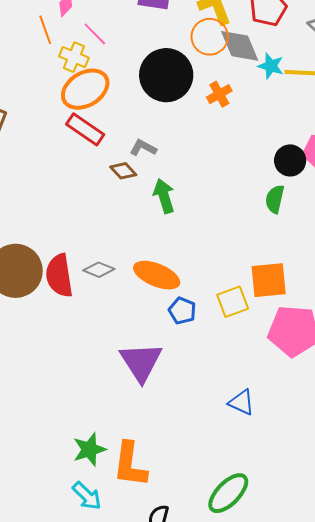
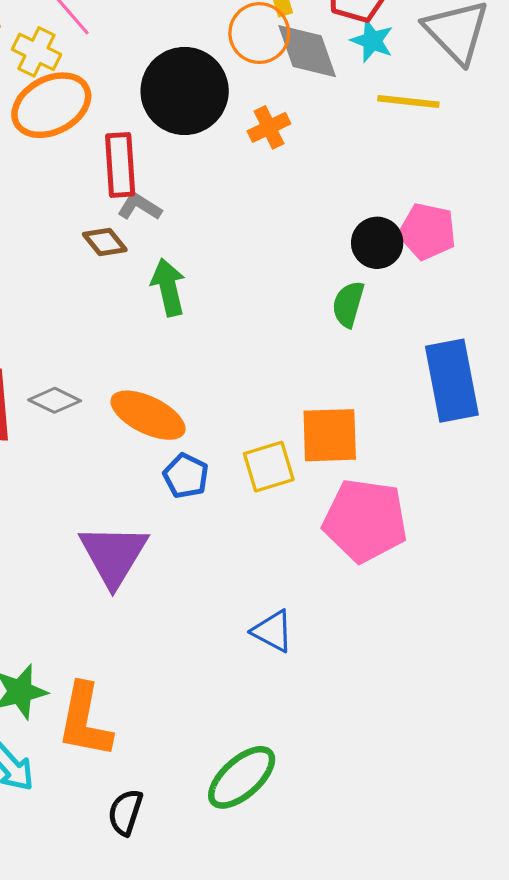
cyan star: (271, 66) -> (372, 41), moved
red rectangle: (85, 129) -> (120, 165), moved, turned 48

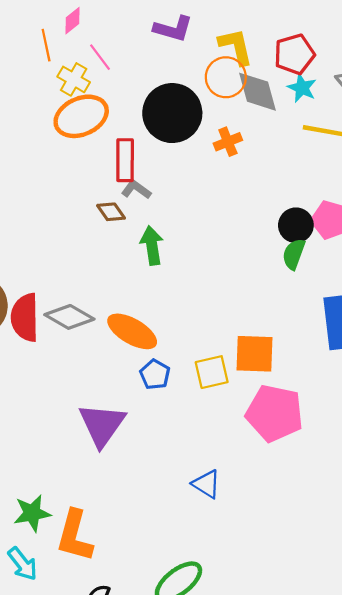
green semicircle: (348, 304) -> (294, 254), moved
gray diamond: (55, 400) -> (69, 317), size x1.4

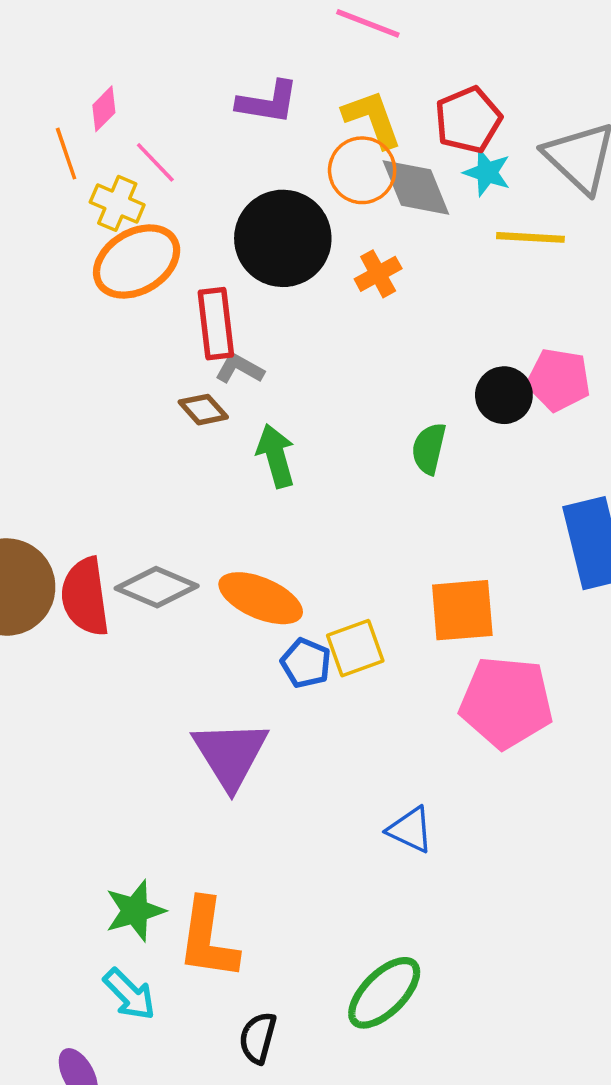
green semicircle: (294, 254) -> (429, 448), moved
yellow square: (212, 372) -> (355, 648), moved

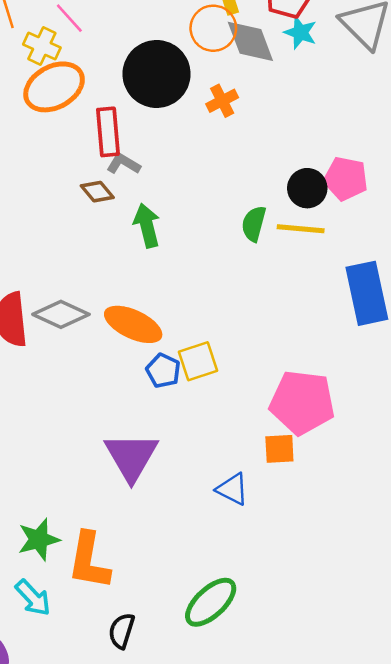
yellow line: (530, 237) -> (301, 229), moved
orange square: (462, 610) -> (279, 449), moved, size x0.7
purple triangle: (230, 754) -> (131, 457), moved

